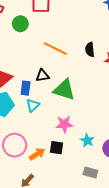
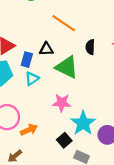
black semicircle: (90, 49) -> (90, 47), moved
cyan star: (87, 140) -> (83, 123), size x1.6
black square: (56, 148) -> (64, 140), moved, turned 32

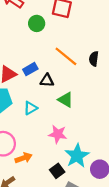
black semicircle: (90, 47) -> (94, 59), moved
blue rectangle: (27, 60) -> (30, 69), moved, turned 40
green triangle: (67, 67) -> (65, 100), size x0.7

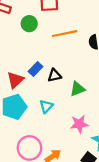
orange line: (66, 56) -> (65, 34), moved, turned -35
green triangle: (65, 100) -> (77, 89), turned -35

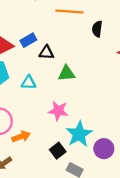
cyan triangle: (46, 106) -> (29, 83), turned 32

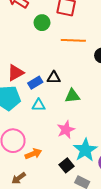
blue rectangle: (28, 40) -> (35, 83), moved
pink star: (58, 111) -> (66, 130), turned -30

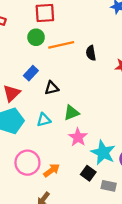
green circle: (42, 23) -> (36, 37), moved
blue rectangle: (35, 83) -> (31, 73), moved
green triangle: (72, 96) -> (71, 113), moved

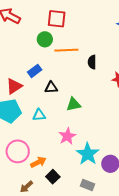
green triangle: (71, 113) -> (73, 104), moved
black square: (88, 173) -> (53, 177), moved

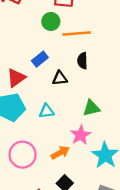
black semicircle: (92, 62) -> (82, 61), moved
green triangle: (73, 104) -> (91, 108), moved
orange arrow: (38, 162) -> (60, 153), moved

